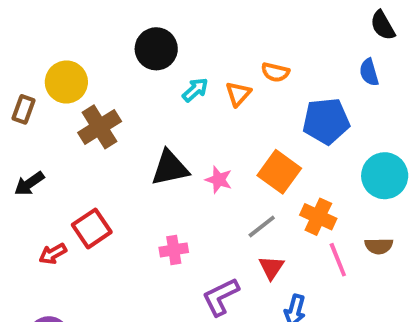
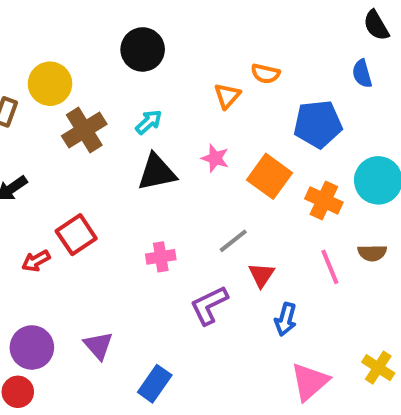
cyan arrow: (195, 90) -> (149, 122), moved
pink star: (219, 180) -> (215, 158), moved
orange cross: (318, 217) -> (324, 200), moved
gray line: (262, 227) -> (233, 241), moved

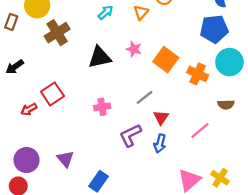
cyan arrow: (149, 122) -> (106, 12), moved
blue pentagon: (318, 124) -> (214, 29), moved
pink line: (330, 267) -> (200, 131), moved, turned 72
blue arrow: (286, 319) -> (160, 143), moved
yellow cross: (378, 368) -> (220, 178), moved

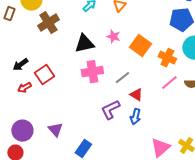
black arrow: (15, 67) -> (20, 65), moved
pink cross: (102, 107) -> (92, 72), moved, size x1.5
red triangle: (161, 118) -> (136, 95), turned -32
pink line: (200, 131) -> (169, 83), moved

